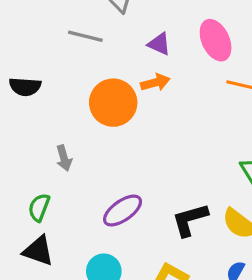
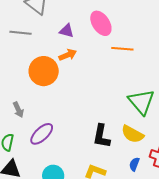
purple ellipse: (123, 210) -> (42, 134), moved
black L-shape: (190, 220) -> (101, 136), turned -55

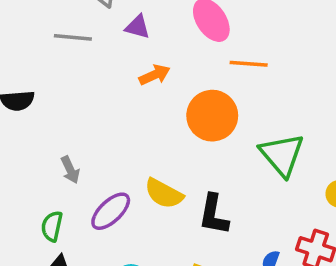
purple triangle: (67, 31) -> (138, 27), moved
orange circle: (44, 71) -> (212, 116), moved
yellow semicircle: (132, 134) -> (164, 194), moved

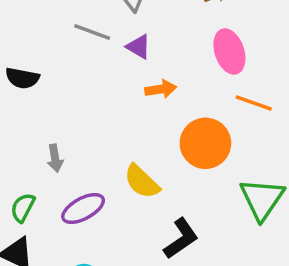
purple triangle: (138, 27) -> (139, 47), moved
yellow semicircle: (164, 194) -> (142, 182), moved
black L-shape: (214, 214) -> (181, 238), turned -150

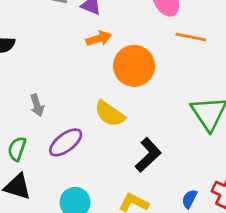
orange arrow: (161, 89) -> (99, 39), moved
orange circle: (205, 143) -> (134, 66), moved

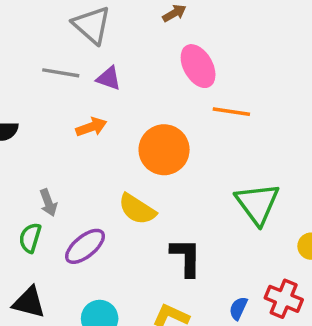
orange arrow: (99, 39) -> (91, 127), moved
green semicircle: (17, 149) -> (30, 238), moved
black L-shape: (148, 155) -> (186, 257), turned -44

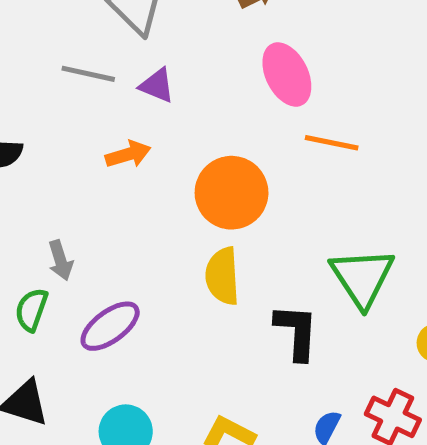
yellow semicircle: (137, 209) -> (222, 276), moved, turned 51
black L-shape: (186, 257) -> (296, 332), moved

